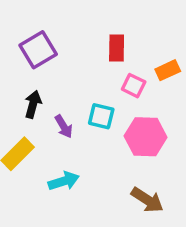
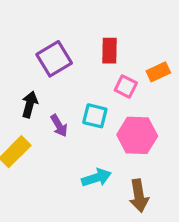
purple square: (38, 50) -> (54, 59), moved
cyan arrow: (64, 181) -> (96, 178), moved
brown arrow: (147, 200) -> (139, 196), turned 48

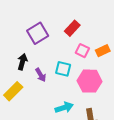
red rectangle: (109, 51) -> (72, 28), turned 42
orange rectangle: (158, 72) -> (103, 51), moved

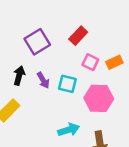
purple arrow: (41, 75) -> (43, 80), moved

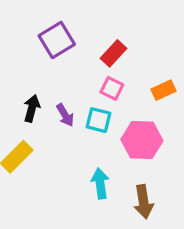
purple square: (37, 42) -> (57, 40), moved
pink square: (90, 62) -> (112, 88), moved
cyan arrow: (69, 130) -> (100, 183), turned -80

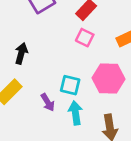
purple arrow: (65, 115) -> (48, 102), moved
cyan square: (98, 120) -> (70, 85), moved

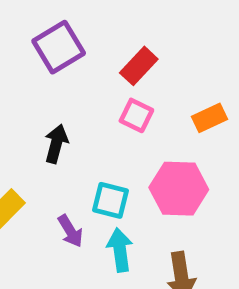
black arrow: (21, 53) -> (56, 144), moved

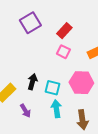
black arrow: (56, 144) -> (32, 82), moved
purple arrow: (70, 231) -> (25, 111), moved

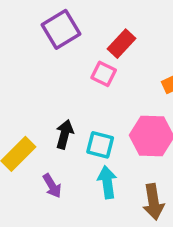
pink square: (63, 52) -> (104, 74), moved

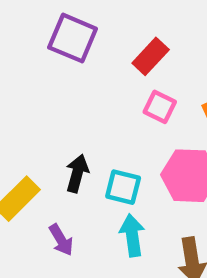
purple square: (61, 29) -> (73, 38), turned -36
pink square: (104, 74) -> (160, 107), moved

